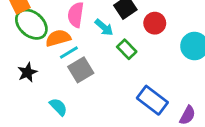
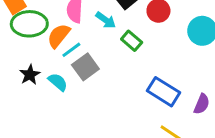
green ellipse: (31, 24) -> (29, 24), turned -36
orange semicircle: (58, 38) -> (59, 36), turned -30
cyan semicircle: (58, 107) -> (58, 82), moved

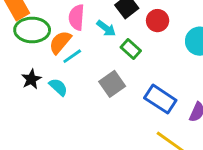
gray square: (85, 67) -> (112, 84), moved

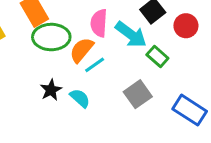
cyan arrow: (106, 28) -> (131, 35), size x1.5

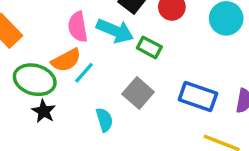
green ellipse: (51, 37) -> (35, 80), moved, turned 30
orange semicircle: (82, 50) -> (66, 60), turned -144
cyan semicircle: (80, 98) -> (104, 120), moved, turned 45

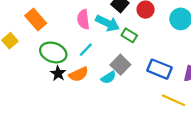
orange semicircle: (66, 60) -> (79, 74), moved
cyan semicircle: (104, 120) -> (108, 78), moved, turned 72

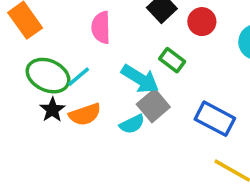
cyan arrow: (108, 23) -> (140, 79), moved
cyan line: (86, 50) -> (79, 77), moved

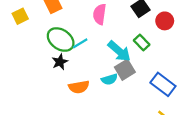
orange semicircle: (85, 114) -> (79, 87), moved

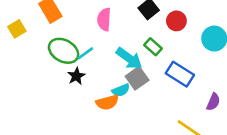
black star: (60, 62) -> (76, 76), moved
blue rectangle: (163, 84) -> (180, 74), moved
orange semicircle: (79, 87) -> (107, 102), moved

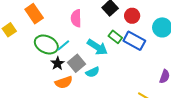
blue rectangle: (180, 74) -> (134, 41), moved
gray square: (137, 78) -> (77, 63), moved
orange semicircle: (107, 102) -> (64, 82), moved

